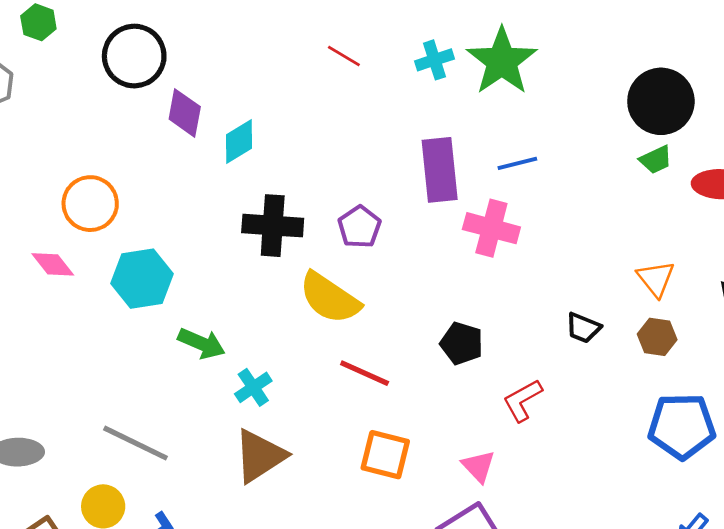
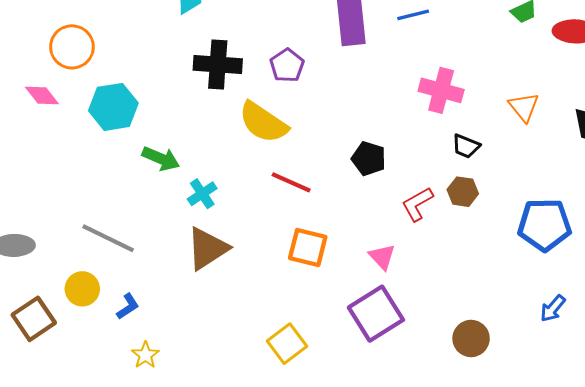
pink cross: (491, 228) -> (441, 90), moved
brown hexagon: (657, 337) -> (463, 192), moved

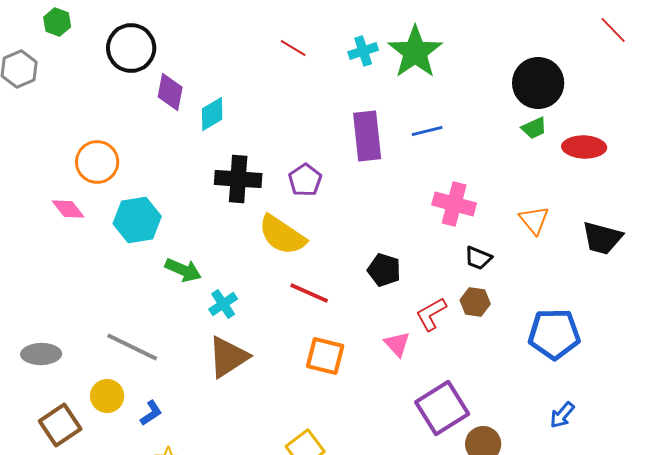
pink triangle: (382, 257) -> (397, 344), moved
purple square: (376, 314) -> (442, 408), moved

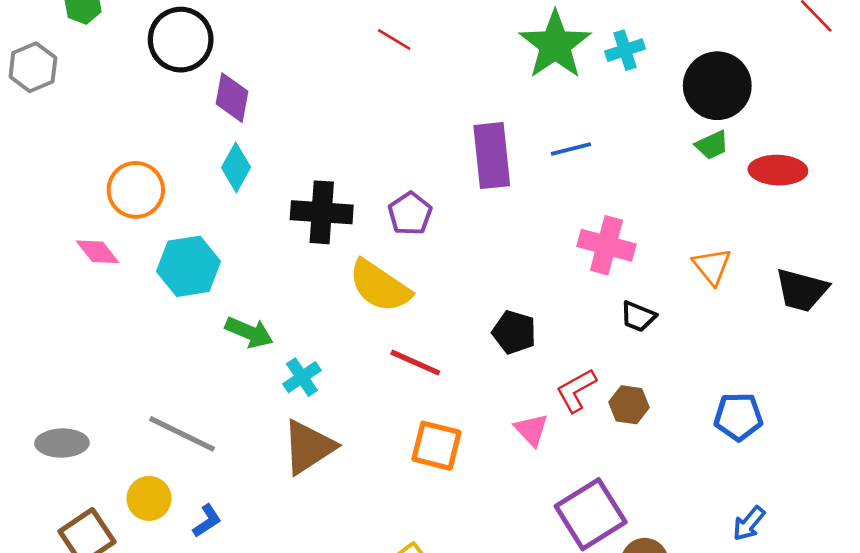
cyan cross: (363, 51) -> (625, 50), moved
cyan diamond: (212, 114) -> (236, 167), moved, turned -30
brown hexagon: (475, 302) -> (629, 405), moved
blue pentagon: (554, 334) -> (738, 417), size x0.7

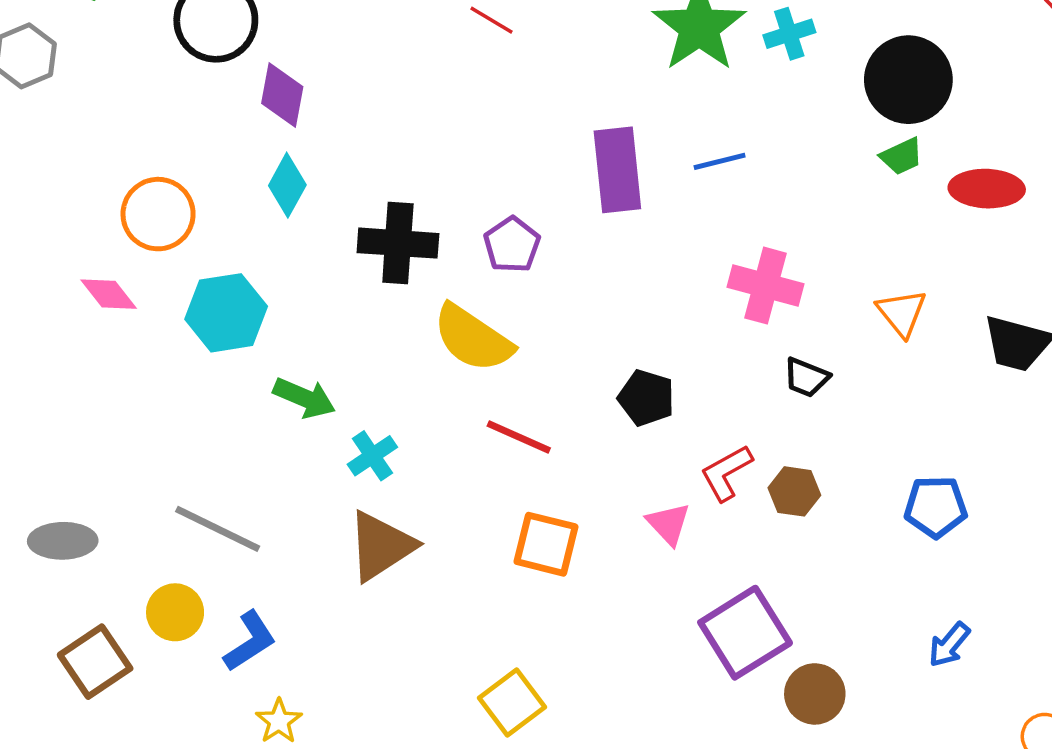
blue L-shape: (207, 521) -> (250, 641), size x1.4

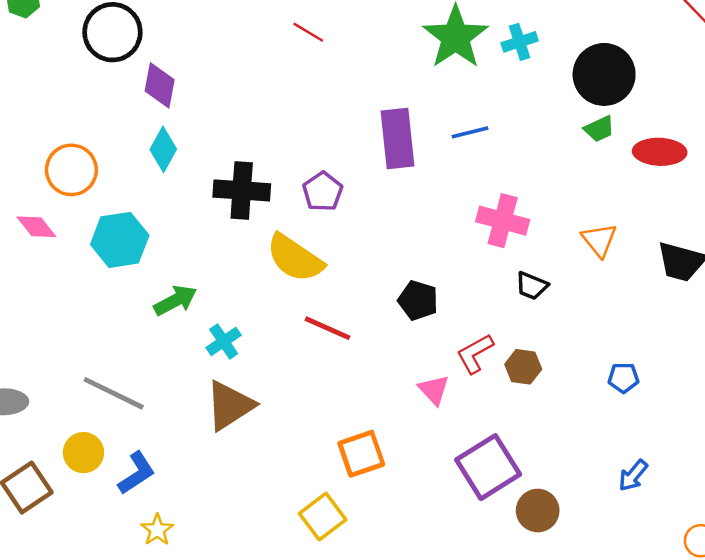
green arrow: (304, 398) -> (175, 300), turned -51
blue pentagon: (936, 507) -> (623, 378), size x0.7
orange square: (546, 544) -> (361, 454), moved, turned -33

